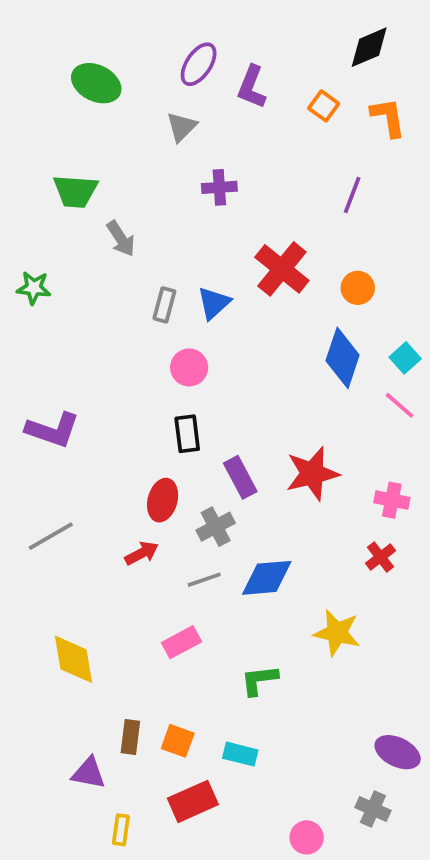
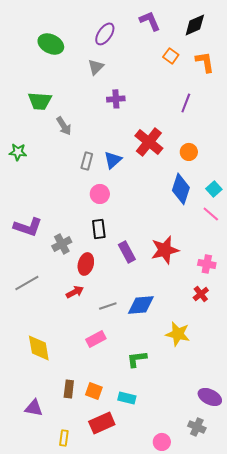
purple L-shape: (252, 87) -> (150, 21), moved, turned 135
gray cross: (216, 527) -> (62, 244), moved
purple triangle: (89, 773) -> (34, 408), moved

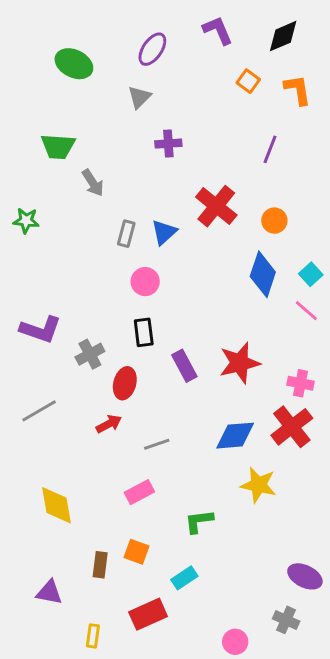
red cross: (201, 294) -> (292, 427), size x1.8
blue diamond: (141, 305) -> (235, 436), moved
orange square: (94, 391) -> (136, 552), moved
cyan rectangle: (127, 398) -> (184, 578), turned -48

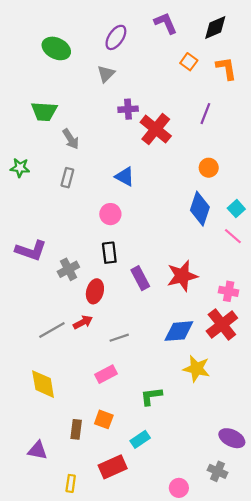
red cross: (216, 206) -> (156, 129), moved
blue triangle: (164, 232) -> (125, 177), turned -50
gray rectangle: (126, 234) -> (67, 178), moved
gray line: (39, 411) -> (52, 330), moved

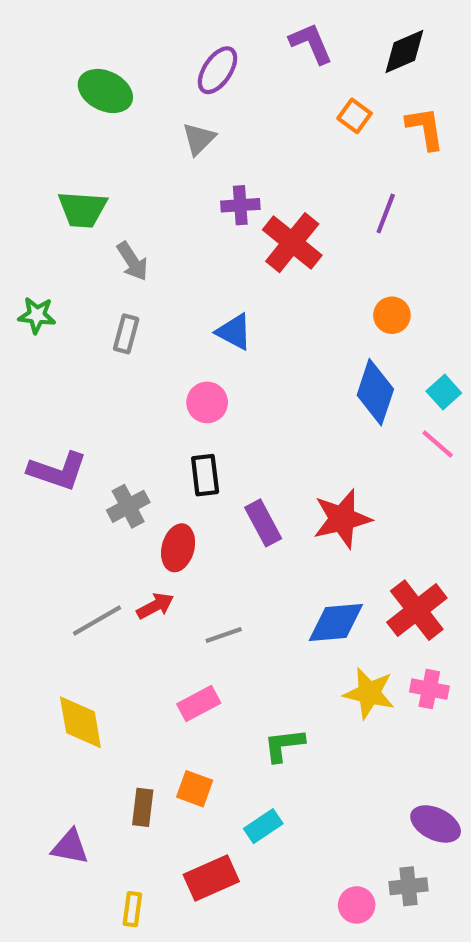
pink cross: (229, 291) -> (429, 689), moved
gray cross: (218, 471) -> (409, 886), turned -30
pink circle: (179, 488) -> (357, 905), moved

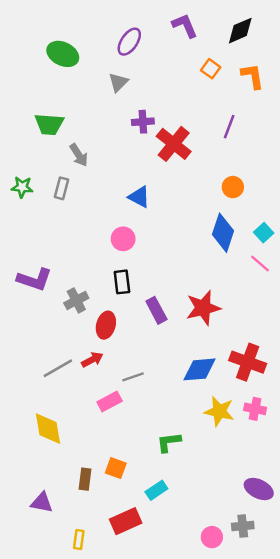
gray rectangle: (126, 334) -> (62, 188), moved
red cross: (417, 610) -> (248, 362), turned -32
pink rectangle: (199, 704) -> (110, 402), moved

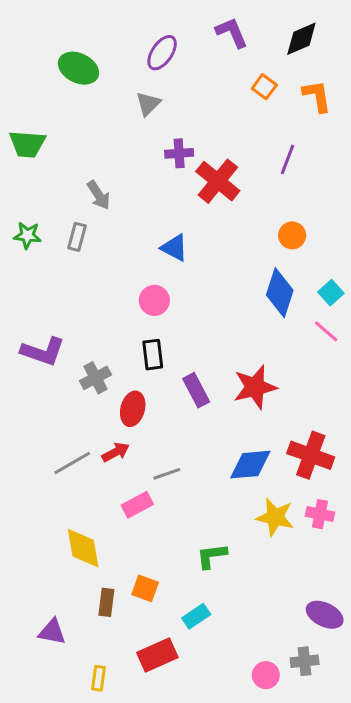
green trapezoid: (49, 124) -> (27, 144), moved
yellow diamond: (48, 429) -> (83, 548), moved

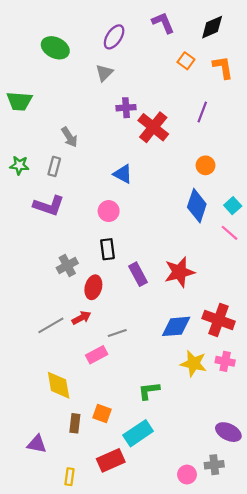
purple L-shape: (43, 351) -> (49, 206), moved
cyan rectangle: (196, 616) -> (138, 433), size x1.5

